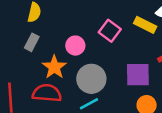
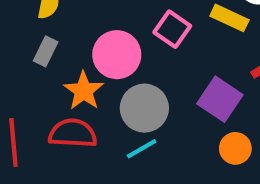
pink circle: (75, 46) -> (117, 55), size x1.5
purple square: (138, 75) -> (220, 99), turned 36

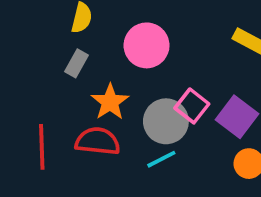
pink square: (172, 29) -> (192, 106), moved
pink circle: (117, 55) -> (147, 45), moved

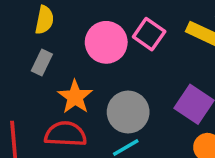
pink square: (192, 106) -> (149, 34), moved

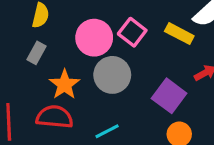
gray circle: (128, 112) -> (112, 75), moved

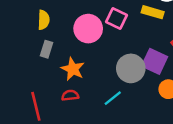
gray circle: (112, 75) -> (131, 68), moved
red semicircle: (55, 117) -> (70, 95), size x0.6

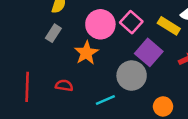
purple square: (155, 61) -> (149, 52), moved
orange star: (73, 69) -> (86, 53), moved

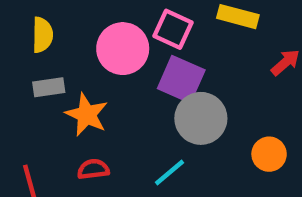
gray rectangle: (53, 33) -> (49, 87), turned 66
purple square: (149, 52) -> (181, 79), moved
orange star: (86, 53) -> (87, 115), moved

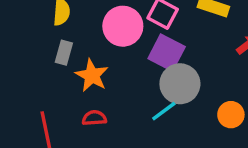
gray rectangle: (49, 87) -> (64, 53), turned -70
cyan line: (170, 172) -> (164, 111), moved

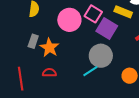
gray rectangle: (64, 53) -> (33, 41), moved
purple square: (167, 53) -> (107, 28), moved

